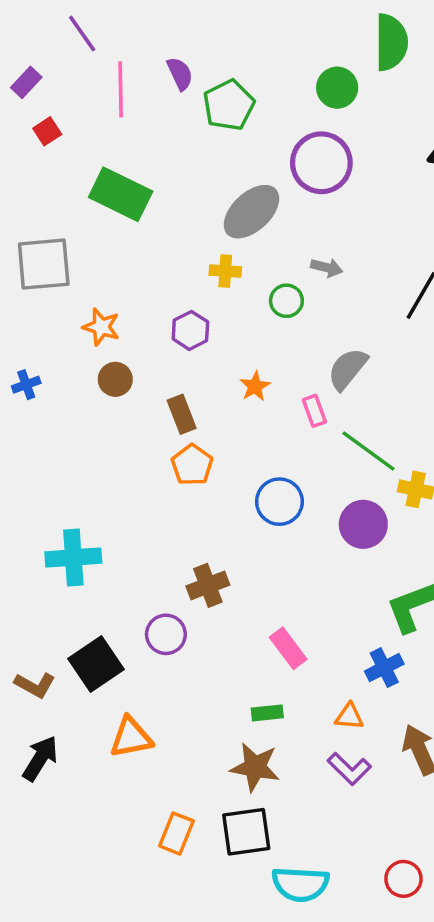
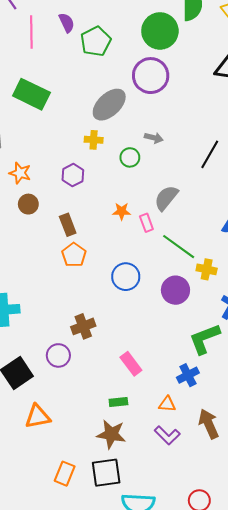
green circle: (337, 88) -> (160, 31), size x1.5
orange star: (255, 386) -> (122, 211), moved, turned 30

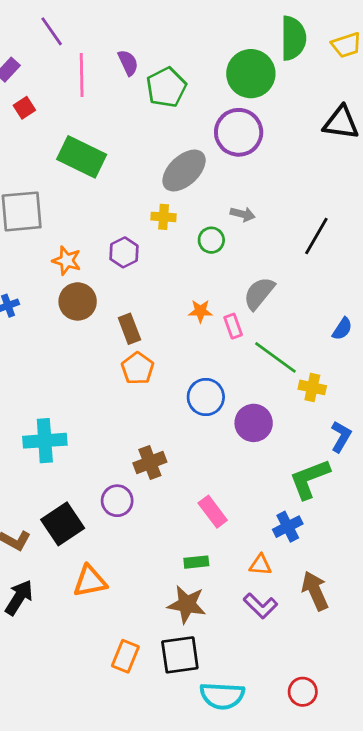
purple hexagon: (73, 175) -> (124, 252), moved
brown circle: (28, 204) -> (78, 301), size x1.4
purple circle: (175, 290) -> (254, 423), moved

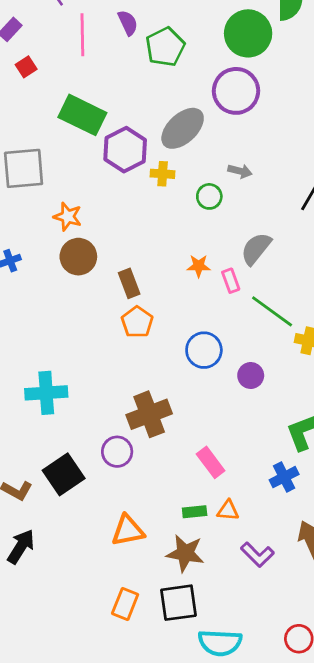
purple hexagon: (124, 252) -> (125, 150), moved, size x1.5
purple circle: (254, 423) -> (251, 376), size x0.7
brown cross: (150, 462) -> (149, 414), size x1.4
orange triangle: (260, 565) -> (228, 510), moved
orange triangle: (90, 581) -> (128, 530), moved

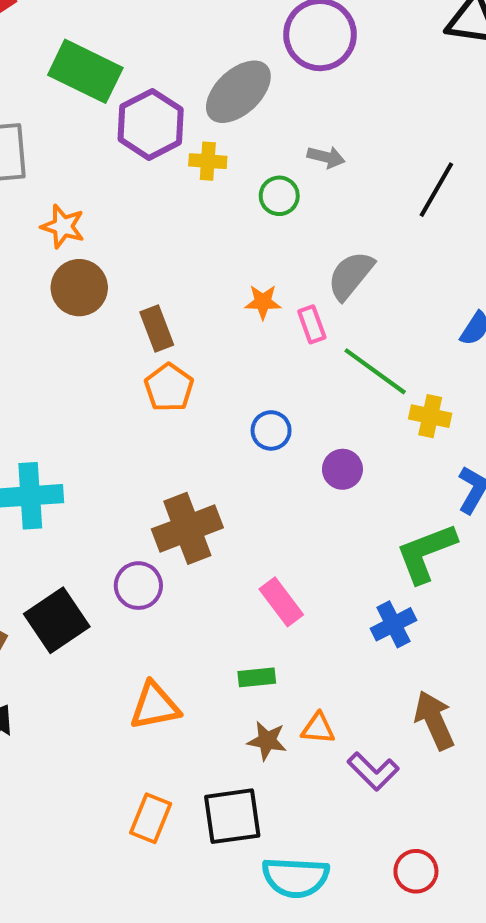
blue circle: (204, 350) -> (271, 430), size x0.7
orange triangle: (228, 510) -> (318, 728), moved
brown star: (185, 553) -> (267, 741), moved, size x0.7
purple L-shape: (257, 555) -> (373, 771), moved

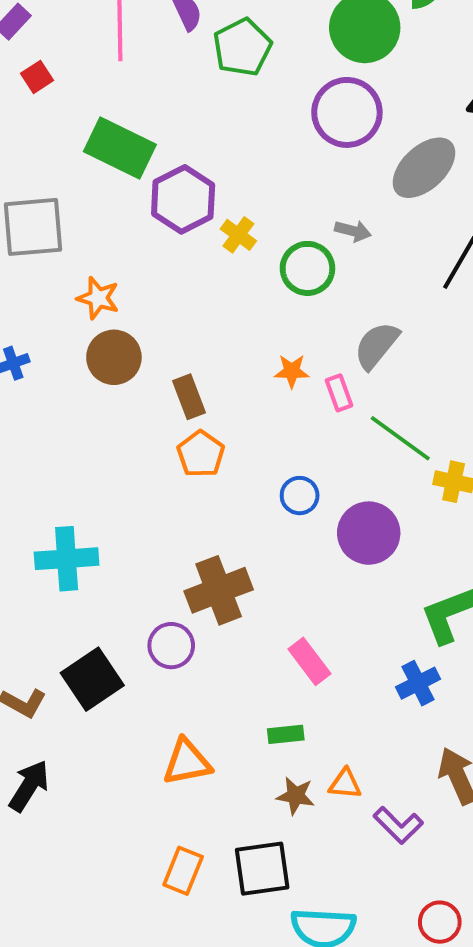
gray ellipse: (238, 92) -> (424, 168), moved
yellow cross: (208, 161) -> (238, 235), turned 32
green circle: (279, 196) -> (307, 268), size x1.4
purple circle: (342, 469) -> (369, 533), size x1.6

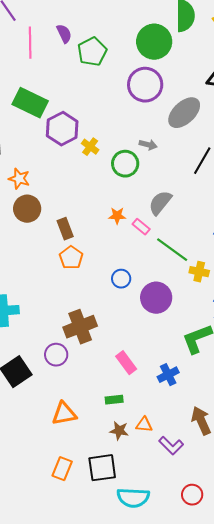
pink rectangle: (339, 393) -> (141, 227), turned -30
blue cross: (418, 683) -> (168, 375), moved

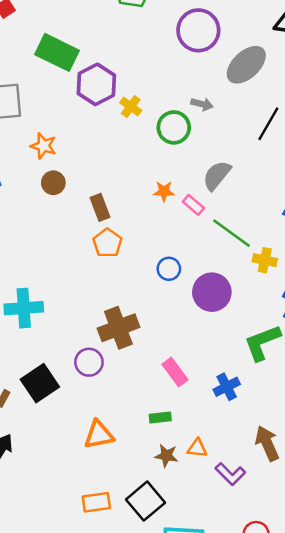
brown circle: (27, 209) -> (53, 183), size x0.7
black square: (102, 468) -> (145, 501), turned -32
orange rectangle: (62, 469) -> (96, 502), turned 60

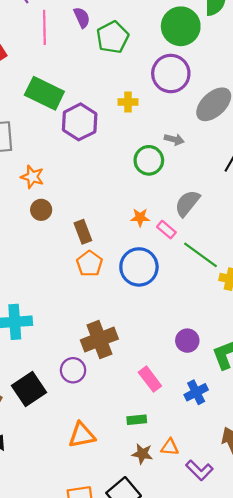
yellow cross: (131, 107) -> (128, 102), moved, turned -36
blue circle: (169, 269) -> (139, 267), moved, size x1.8
purple circle: (212, 292) -> (187, 341), moved, size x0.7

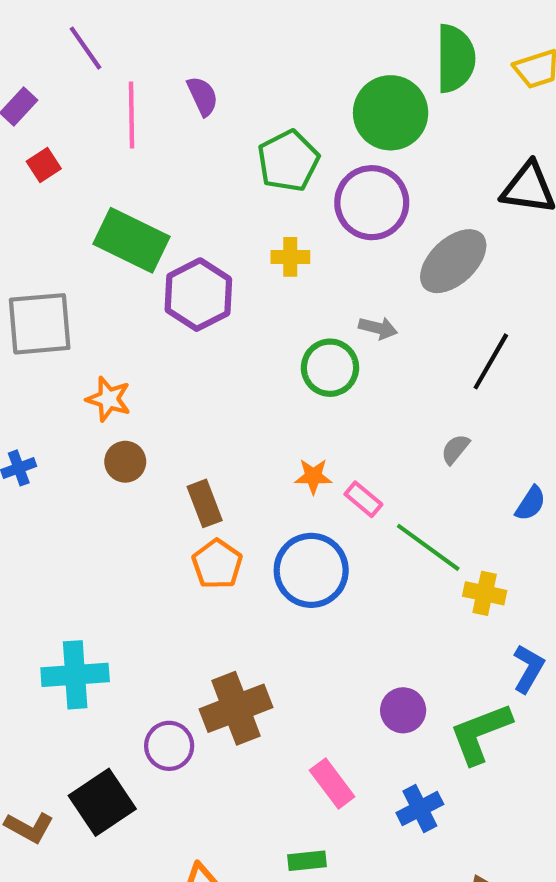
green pentagon: (113, 37) -> (288, 161), moved
gray semicircle: (187, 203) -> (455, 449), moved, size x0.6
purple circle: (73, 370) -> (169, 746), moved

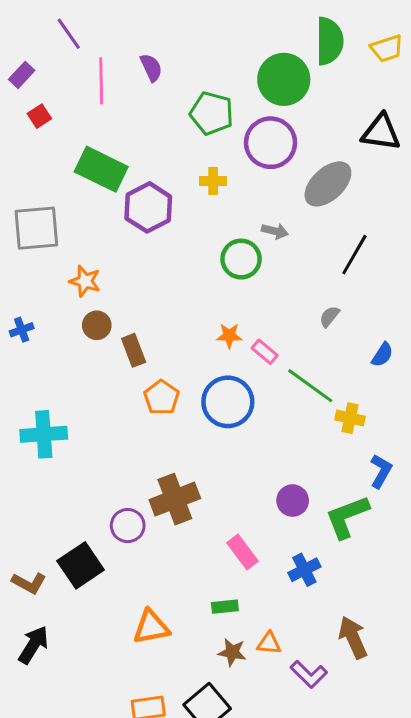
green pentagon: (288, 161) -> (212, 113), turned -30
brown rectangle: (205, 503) -> (134, 350), moved
cyan cross: (75, 675) -> (44, 434), moved

